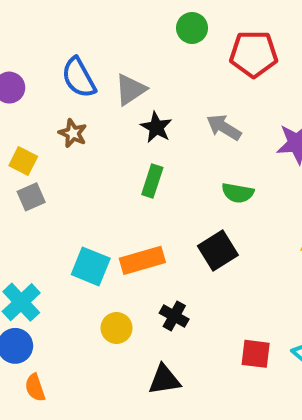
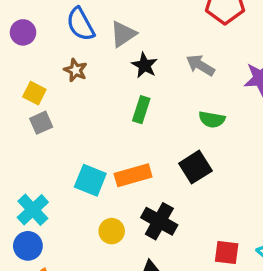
black cross: (174, 316) -> (159, 221), size x1.5

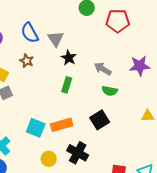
gray triangle: (123, 34) -> (56, 39), turned -30
gray arrow: (200, 65) -> (103, 69), moved

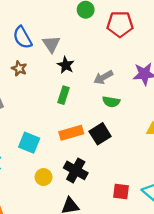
gray arrow: (103, 69) -> (103, 77), turned -60
orange rectangle: (62, 125) -> (71, 133), moved

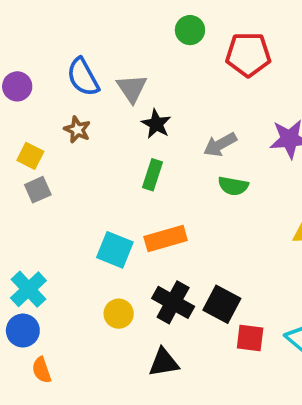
black square: (100, 134) -> (222, 304), moved, turned -30
cyan square: (29, 143) -> (115, 250), moved

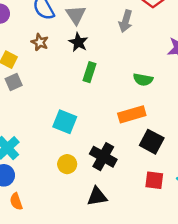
black star: (156, 124) -> (78, 42), moved
gray arrow: (220, 145) -> (126, 21), moved, turned -45
orange rectangle: (166, 239) -> (132, 114), moved
black square: (222, 304) -> (152, 142), moved

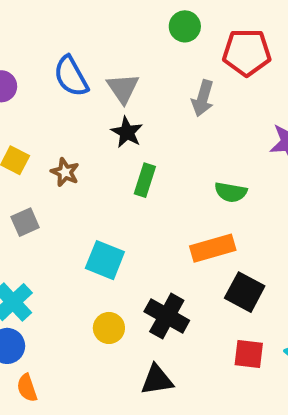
brown star: (40, 42) -> (65, 172), moved
gray square: (14, 82) -> (25, 222), moved

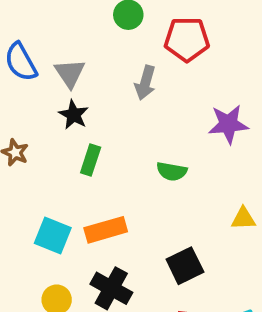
orange rectangle: (213, 248) -> (106, 230), moved
black square: (245, 292) -> (185, 266), turned 36

